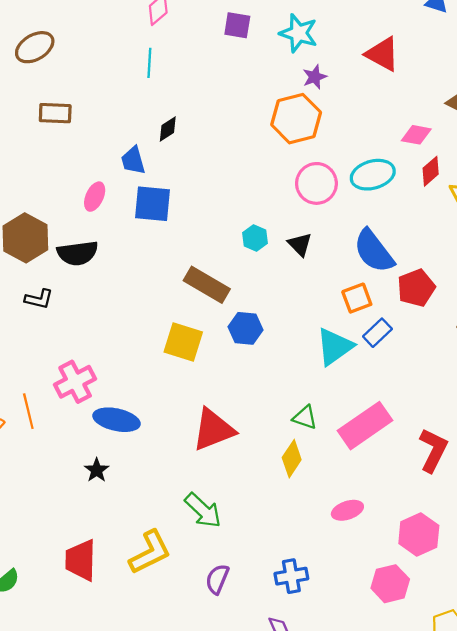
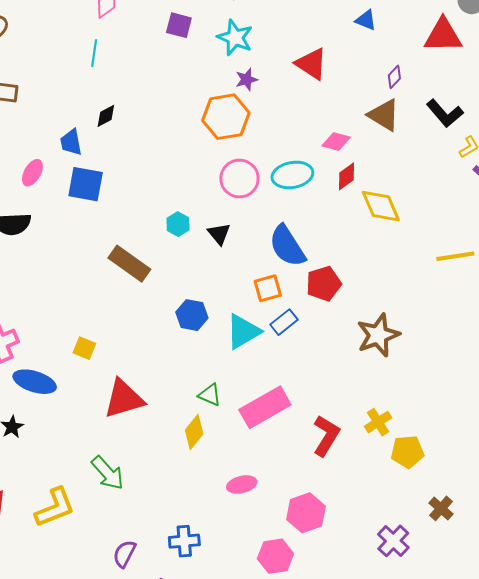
blue hexagon: (246, 328) -> (192, 315), moved
yellow square: (183, 342) -> (84, 348), moved, size x0.6
purple semicircle: (217, 579) -> (124, 554), moved

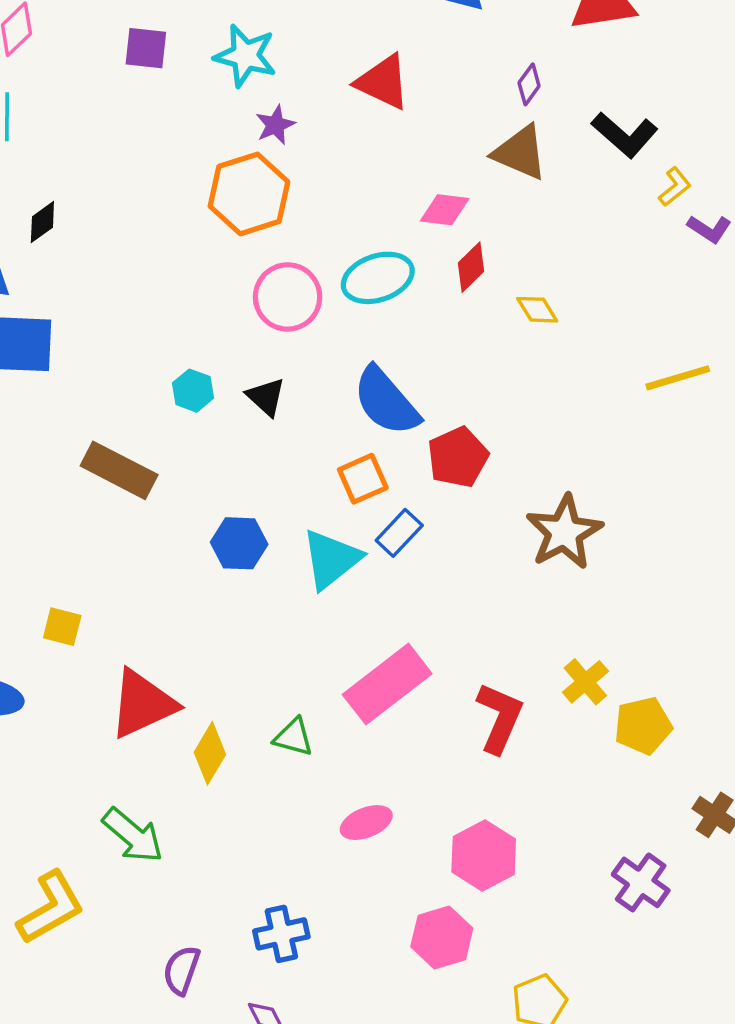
yellow diamond: (381, 206) -> (537, 310), size x0.6
green triangle: (210, 395) -> (293, 737), moved
yellow diamond: (194, 432) -> (210, 753), moved

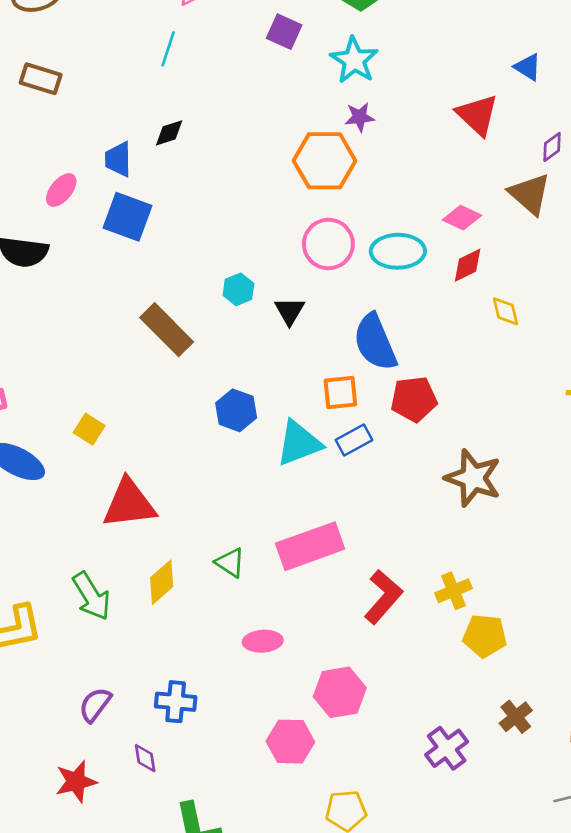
red triangle: (383, 82) -> (477, 115), moved
brown star: (564, 532) -> (473, 478), turned 30
yellow diamond: (210, 753) -> (162, 582), moved

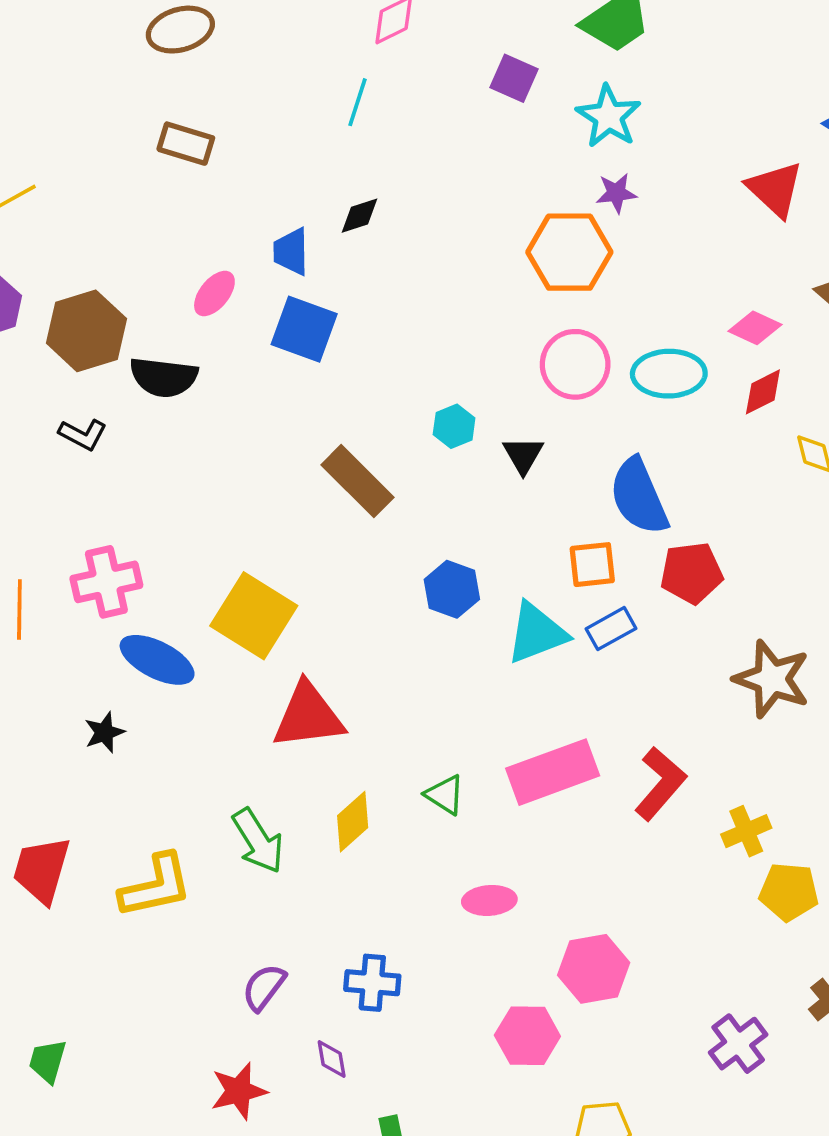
yellow square: (89, 429) -> (254, 616), size x2.0
red L-shape: (383, 597) -> (660, 784), moved

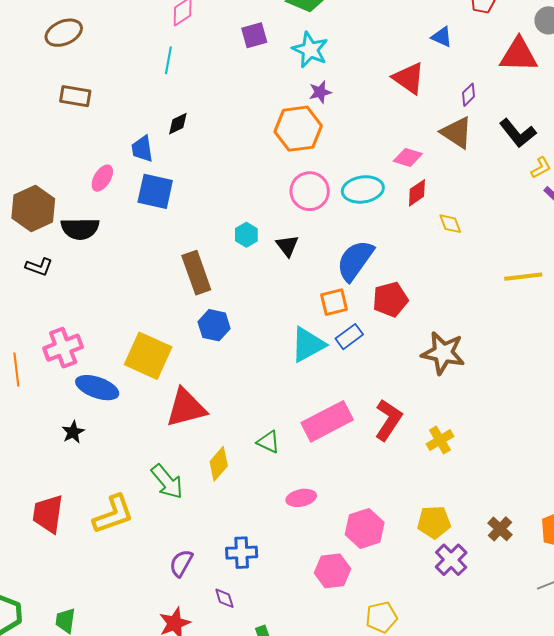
purple square: (514, 78) -> (254, 35), turned -32
brown rectangle: (357, 481) -> (196, 273), turned 33
blue semicircle: (639, 496) -> (355, 260), turned 66
blue hexagon: (452, 589) -> (214, 325), moved
yellow pentagon: (789, 892) -> (434, 522), moved

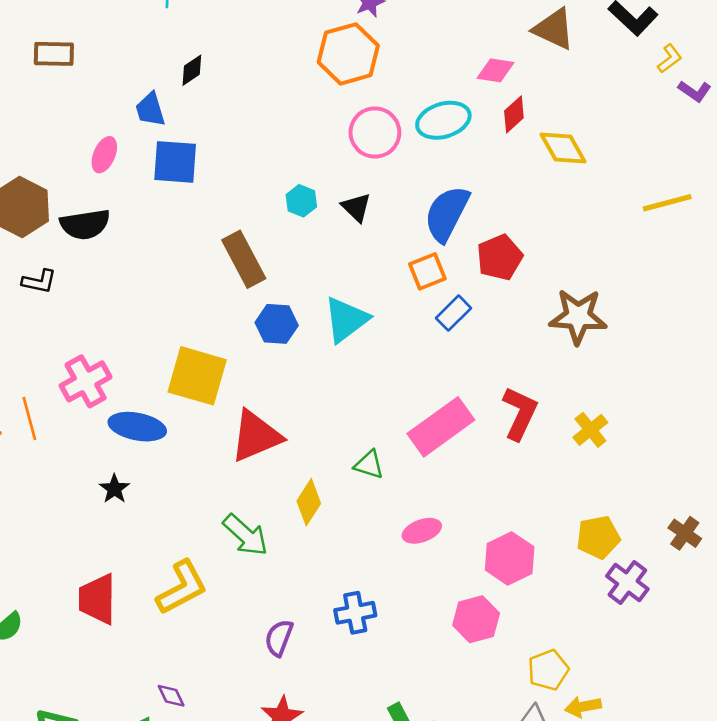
yellow diamond: (450, 224) -> (563, 148), size x1.5
cyan triangle: (308, 345) -> (346, 319), moved
purple diamond: (224, 598) -> (171, 696), moved

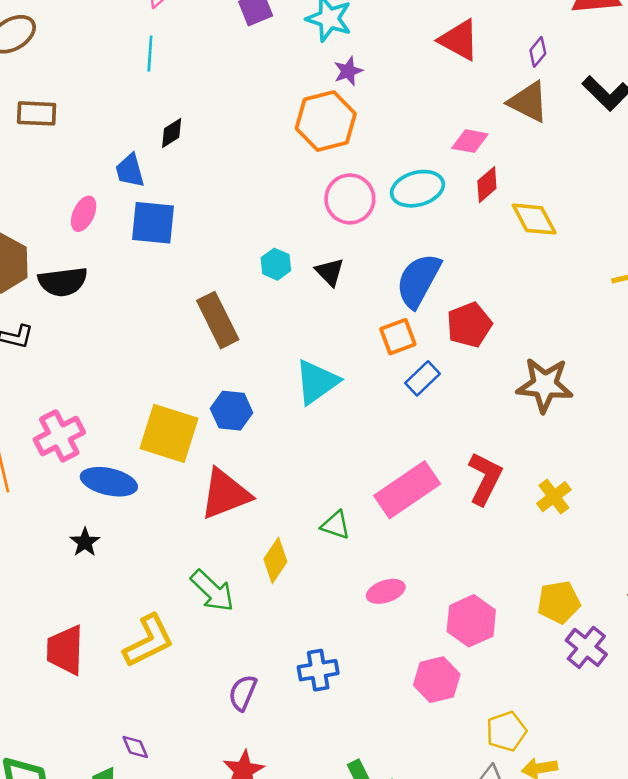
blue hexagon: (277, 324) -> (232, 411), moved

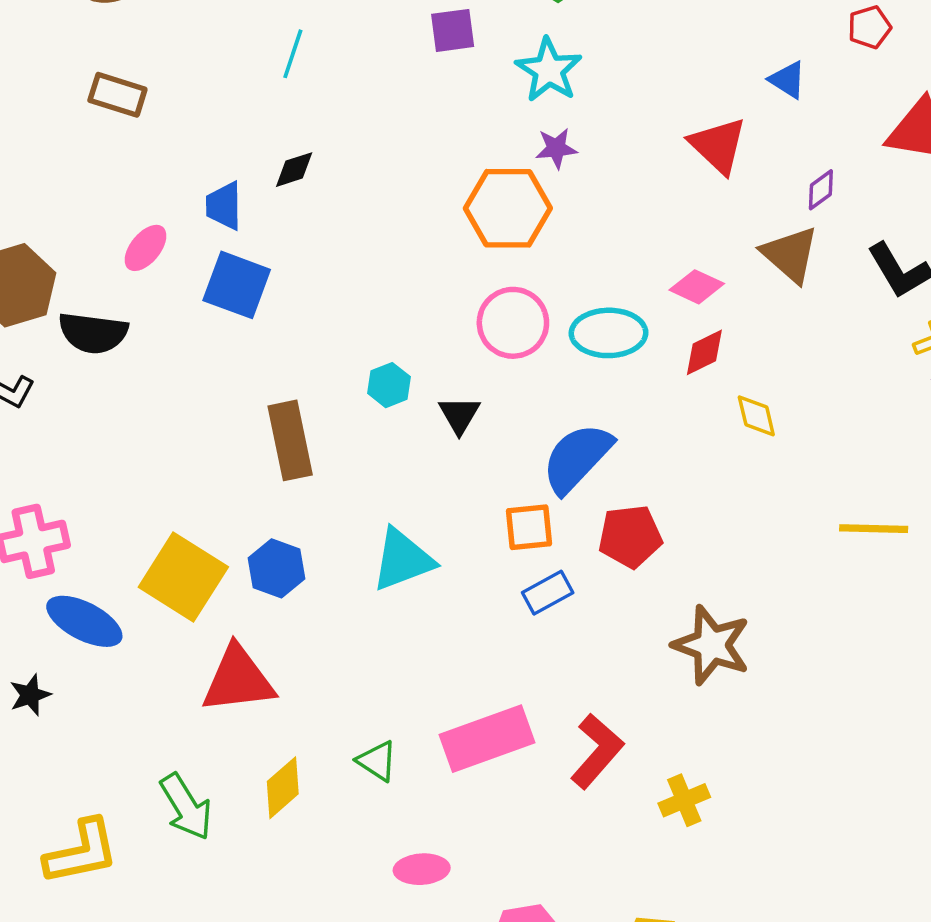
yellow diamond: (534, 219) -> (756, 416), size x0.7

